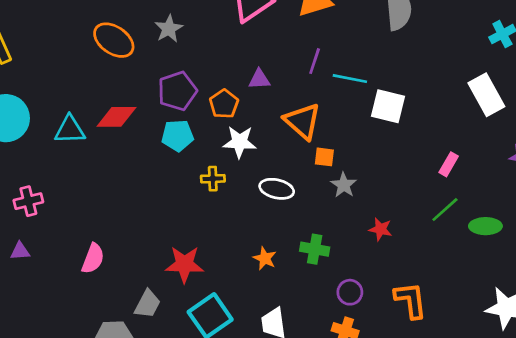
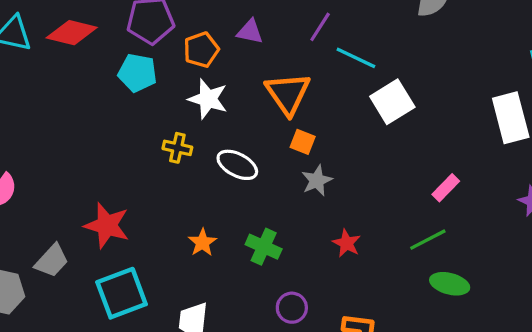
white square: (388, 106) -> (392, 102), turned 30
yellow cross: (213, 179) -> (177, 148), moved
green ellipse: (485, 226) -> (450, 284), moved

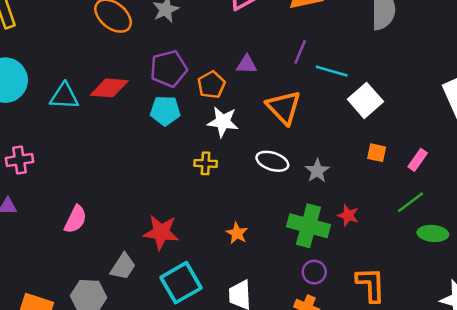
orange square: (303, 142) -> (377, 153), moved
white ellipse: (237, 165) -> (272, 161), moved
green cross: (264, 247) -> (308, 226), moved, size x1.5

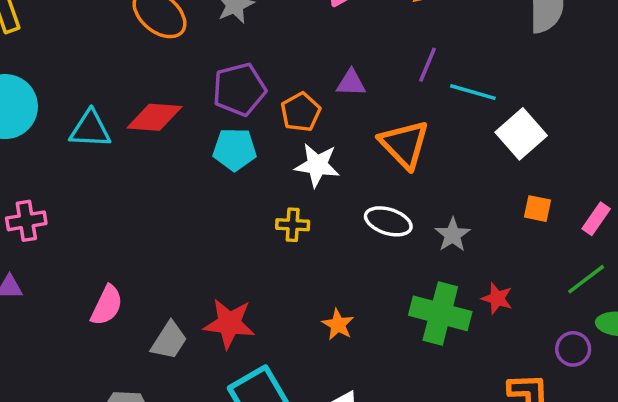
gray trapezoid: (123, 266) -> (169, 341), moved
purple circle: (314, 272) -> (573, 349), moved

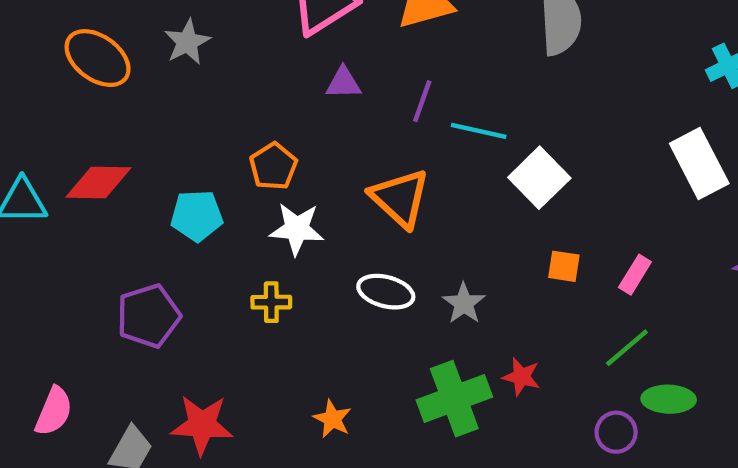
purple triangle: (351, 83) -> (343, 83), moved
purple pentagon: (239, 89) -> (148, 316), moved
green cross: (440, 313) -> (454, 399), turned -32

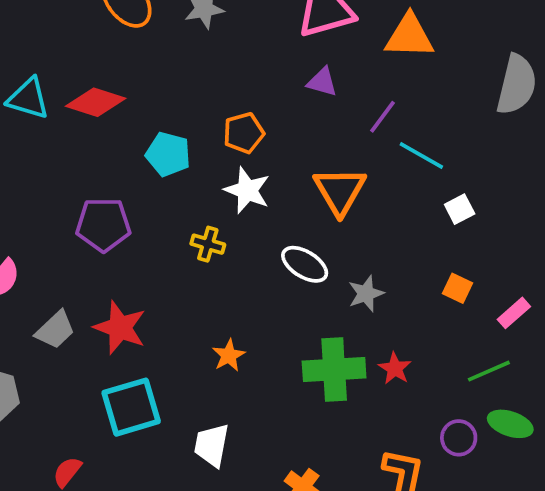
white square: (539, 178) -> (460, 209), size x0.6

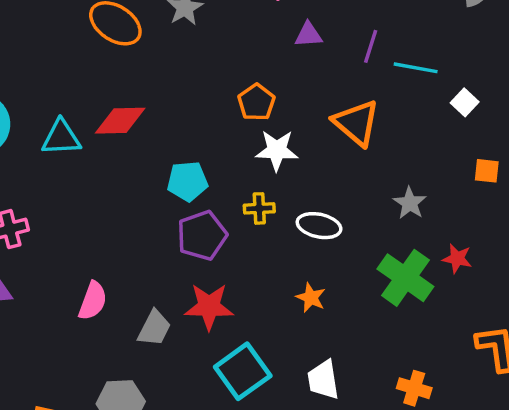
cyan pentagon: (168, 154) -> (187, 181), moved
purple pentagon: (103, 225) -> (202, 236), moved
white ellipse: (305, 264) -> (319, 226), moved
green cross: (334, 369) -> (405, 278), turned -32

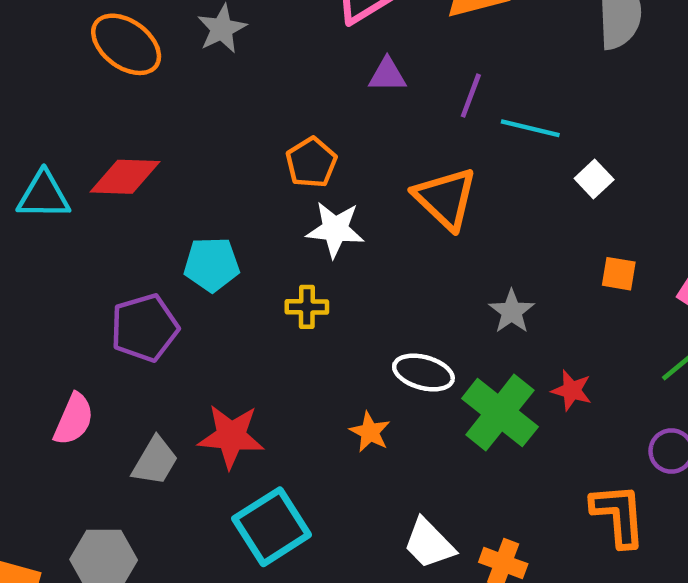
white ellipse: (319, 226) -> (423, 372), moved
purple pentagon: (202, 236) -> (144, 328), moved
white trapezoid: (323, 380) -> (429, 544), moved, turned -39

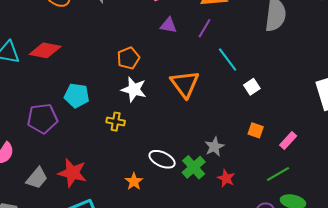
purple line: (471, 96) -> (204, 28), moved
cyan line: (530, 128) -> (228, 60), turned 30
gray star: (512, 311) -> (214, 147), moved
green cross: (500, 413) -> (194, 167), moved, size x0.7

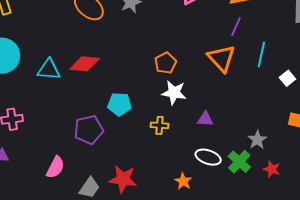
purple triangle: (168, 25) -> (205, 119), moved
cyan line: (228, 60) -> (261, 54), turned 55
orange triangle: (185, 84) -> (221, 58), moved

